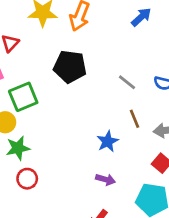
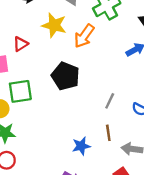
gray line: (127, 82) -> (110, 101), turned 63

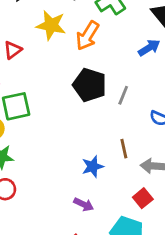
black pentagon: (65, 76) -> (90, 85), moved
gray line: (110, 101) -> (123, 95), moved

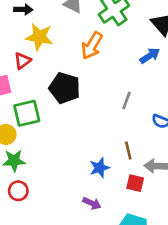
yellow star: (51, 25) -> (39, 37), moved
black pentagon: (90, 85) -> (65, 88), moved
red square: (143, 198) -> (135, 183), moved, turned -36

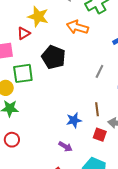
orange arrow: (92, 46) -> (77, 27), turned 70
red circle: (18, 191) -> (12, 140), moved

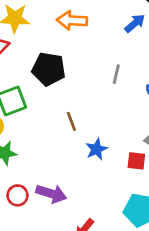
brown line: (97, 109) -> (71, 121), moved
purple arrow: (66, 147) -> (51, 194), moved, size x1.5

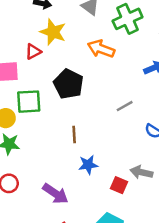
gray line: (116, 74) -> (125, 106), turned 30
purple arrow: (51, 194) -> (55, 194), moved

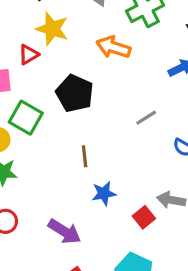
green square: (29, 102) -> (26, 118), turned 36
red square: (119, 185) -> (144, 217), turned 30

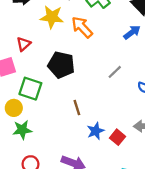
yellow star: (52, 29) -> (52, 17), moved
orange arrow: (113, 47) -> (82, 27), turned 40
red square: (144, 217) -> (118, 137), moved

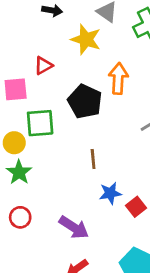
orange arrow: (82, 27) -> (118, 78), moved, turned 35
green square: (30, 89) -> (40, 123), turned -35
green star: (22, 130) -> (19, 172), turned 30

